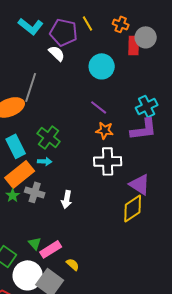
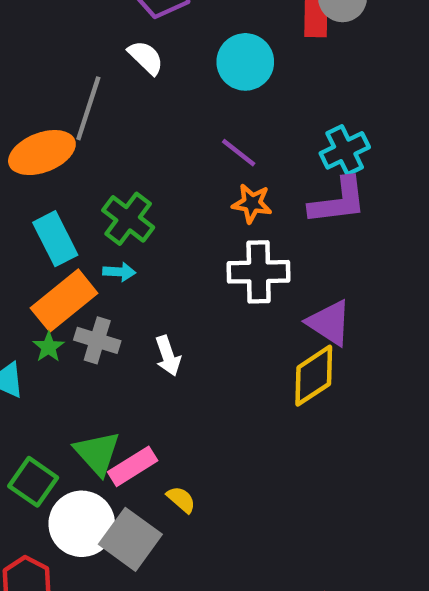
white semicircle: (57, 53) -> (146, 57), moved
white arrow: (67, 199) -> (168, 356), turned -30
green triangle: (35, 243) -> (97, 453), size x1.6

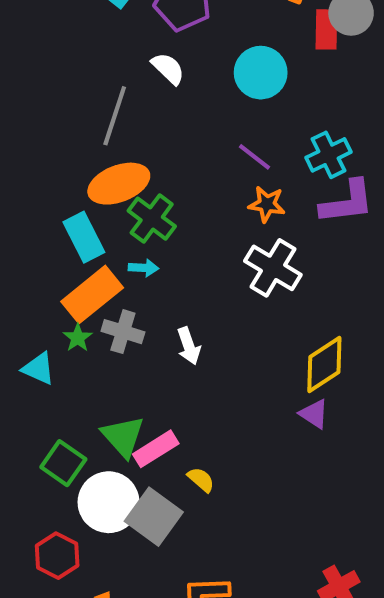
cyan cross: (345, 150) -> (328, 155), moved
orange ellipse: (42, 153) -> (119, 184), moved
white cross: (259, 272) -> (273, 268), turned 32
purple triangle: (329, 323) -> (314, 414), moved, size x0.7

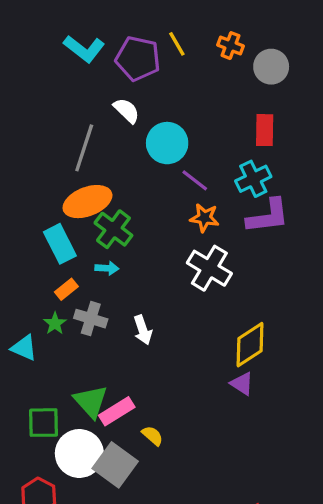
red rectangle: (326, 29) -> (265, 130), moved
cyan circle: (261, 73) -> (167, 143), moved
orange rectangle: (92, 295) -> (66, 289), size x0.5
green square: (63, 463) -> (44, 423), turned -36

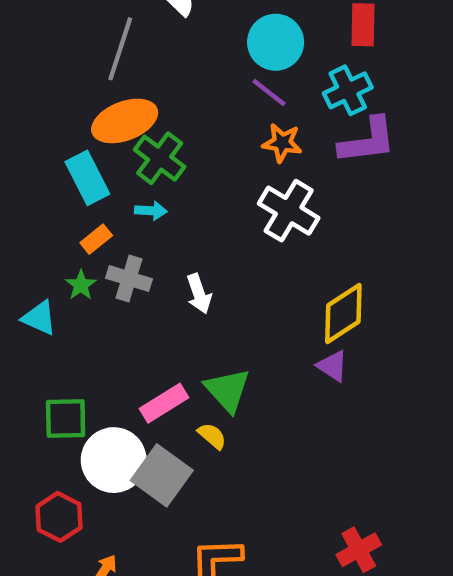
cyan circle: (167, 143) -> (276, 42), moved
green triangle: (91, 401) -> (227, 390), moved

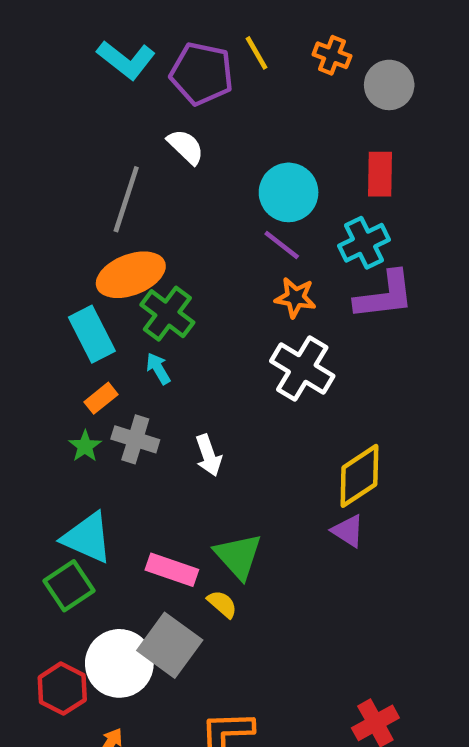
cyan arrow: (151, 211) -> (158, 368), turned -124
cyan triangle: (39, 318) -> (87, 538), moved, size x1.4
pink rectangle: (164, 403) -> (172, 570), turned 51
green square: (66, 418) -> (69, 586), turned -33
white circle: (114, 460) -> (119, 663), moved

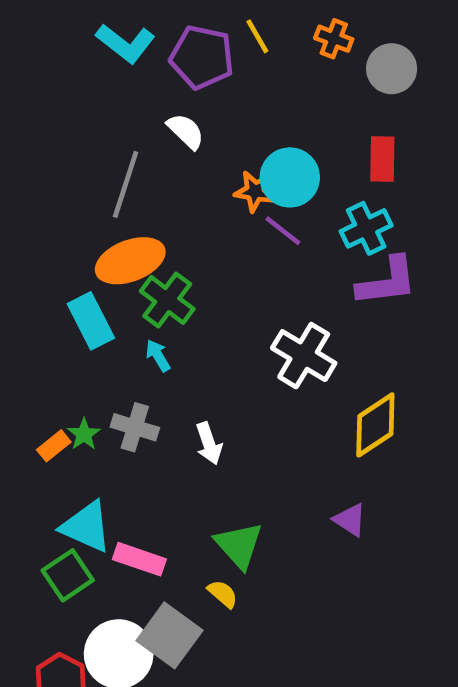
orange star: (295, 298) -> (255, 191), moved
orange rectangle: (101, 398) -> (54, 446), moved
yellow diamond: (359, 476) -> (375, 425), moved
pink rectangle: (172, 570) -> (139, 559), moved

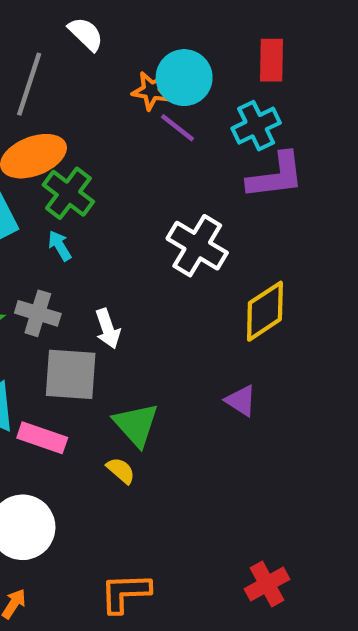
gray square: (170, 635) -> (71, 374), moved, turned -32

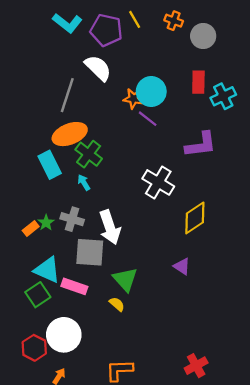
white semicircle: (86, 34) -> (98, 68), size x1.4
cyan cross: (256, 126) -> (223, 96), moved
white arrow: (108, 329) -> (110, 227), size x1.6

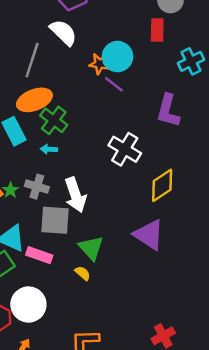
red rectangle: (198, 82) -> (157, 30), moved
purple L-shape: (201, 145) -> (168, 111), turned 112
cyan arrow: (84, 182) -> (49, 149), turned -56
purple triangle: (182, 266) -> (149, 235), size x1.8

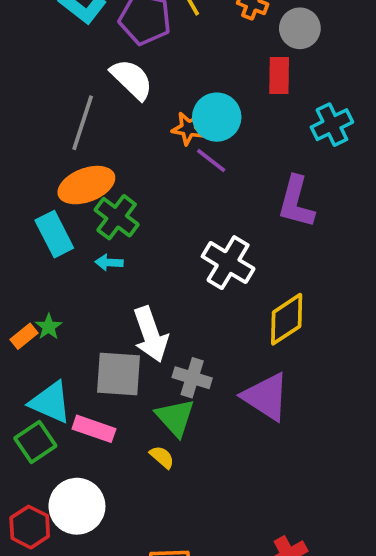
gray cross: (37, 187) -> (192, 378), moved

